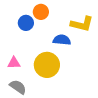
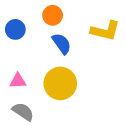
blue circle: (26, 23) -> (15, 29), moved
blue semicircle: (62, 40) -> (62, 44), moved, turned 48

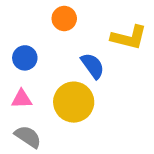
blue circle: (15, 29) -> (25, 58), moved
blue semicircle: (62, 44) -> (93, 66), moved

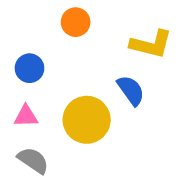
blue semicircle: (93, 66) -> (131, 90), moved

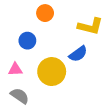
blue circle: (29, 68) -> (27, 41), moved
blue semicircle: (131, 90) -> (78, 54), turned 90

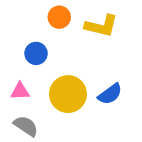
yellow L-shape: (90, 26) -> (101, 26), moved
blue semicircle: (78, 54) -> (110, 94), moved

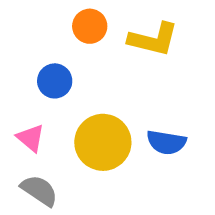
pink triangle: (20, 91) -> (31, 138), turned 42
blue semicircle: (110, 94) -> (166, 142), turned 45

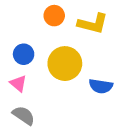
blue circle: (55, 81) -> (24, 54), moved
yellow circle: (103, 142) -> (65, 64), moved

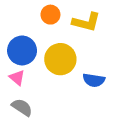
blue circle: (24, 54) -> (22, 50), size x1.5

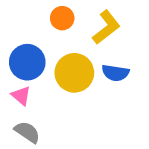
yellow L-shape: (86, 22) -> (106, 27), turned -52
blue semicircle: (94, 80) -> (115, 73), moved

